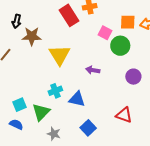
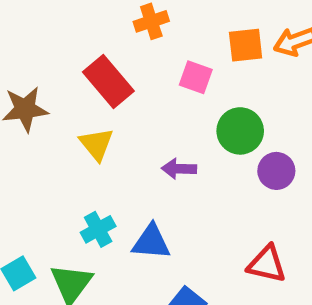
red rectangle: (69, 15) -> (108, 82), moved
green circle: (120, 46) -> (240, 131), moved
yellow triangle: (60, 55) -> (96, 144), size x0.7

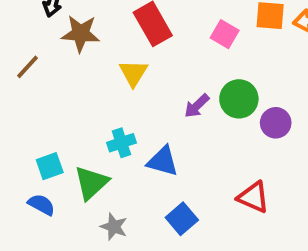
green circle: (240, 131) -> (239, 99), moved
purple arrow: (179, 169) -> (197, 106), turned -56

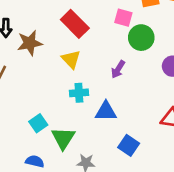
green circle: (239, 99) -> (141, 38), moved
cyan cross: (121, 143) -> (79, 93), moved, turned 30
cyan square: (50, 166) -> (38, 123), moved

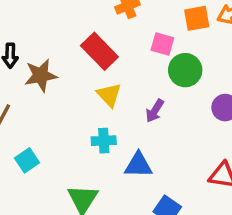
yellow triangle: (71, 59) -> (109, 95), moved
cyan square: (38, 123) -> (27, 160), moved

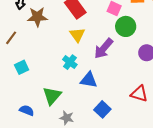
purple arrow: (155, 111) -> (104, 48), size x1.5
cyan cross: (104, 141) -> (70, 62), turned 32

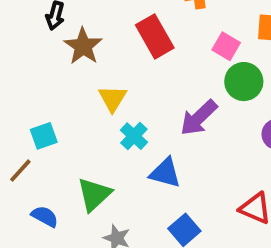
brown star: (37, 17) -> (83, 46), turned 30
yellow triangle: (77, 35) -> (113, 98), moved
brown line: (11, 38) -> (20, 171), moved

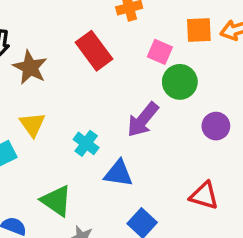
yellow triangle: (113, 98) -> (32, 124), moved
green triangle: (94, 194) -> (56, 201), turned -36

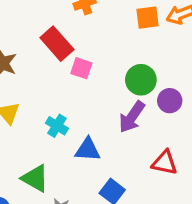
pink square: (160, 52) -> (81, 68), moved
green circle: (180, 82) -> (141, 80), moved
purple arrow: (143, 120) -> (132, 117), moved

